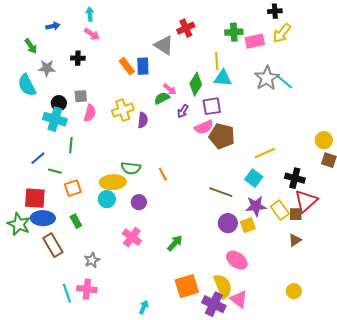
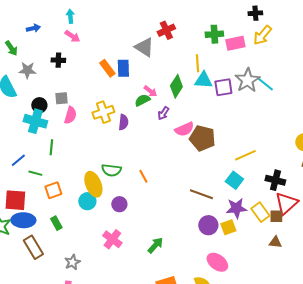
purple square: (212, 106) -> (223, 87), moved
yellow ellipse: (113, 182) -> (93, 184), turned 70
brown triangle: (295, 240) -> (275, 242), turned 40

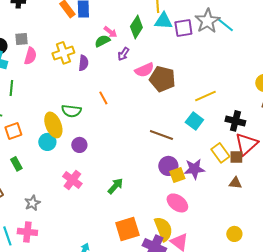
orange line: (143, 176) -> (103, 98), moved
purple star: (236, 208) -> (194, 169), moved
yellow square: (228, 227) -> (177, 175), moved

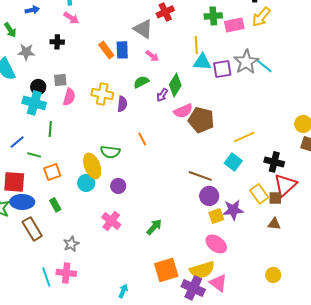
green diamond: (136, 27) -> (175, 85), moved
pink arrow: (110, 32) -> (152, 56), moved
yellow cross: (63, 53) -> (102, 94), turned 30
purple circle: (168, 166) -> (209, 196), moved
yellow semicircle: (163, 229) -> (202, 270), turned 95

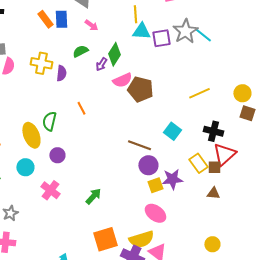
yellow line: (244, 137) -> (199, 93), moved
green semicircle: (110, 152) -> (49, 121), turned 96
cyan circle: (86, 183) -> (25, 167), moved

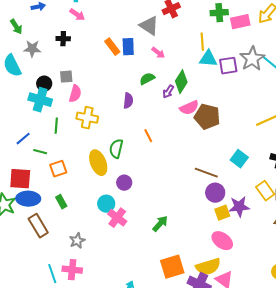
yellow cross: (41, 63) -> (87, 118), moved
cyan circle: (25, 167) -> (106, 204), moved

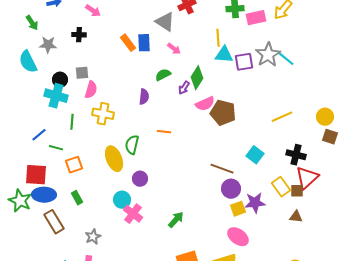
orange line: (148, 136) -> (164, 132), turned -56

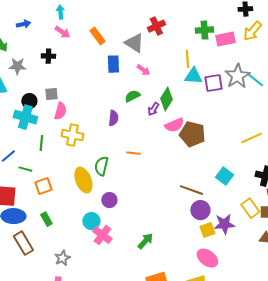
orange rectangle: (128, 43) -> (97, 36), moved

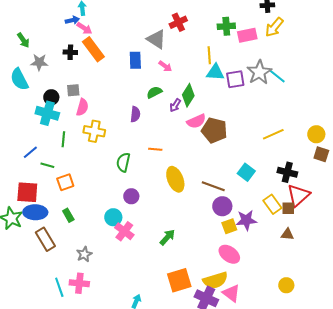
blue arrow: (23, 24) -> (72, 20), moved
orange rectangle: (97, 36) -> (93, 49), moved, size x1.4
yellow ellipse: (83, 180) -> (175, 179), moved

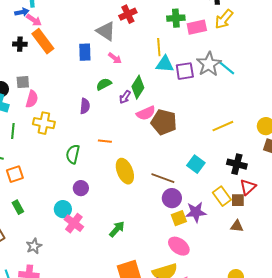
red triangle: (298, 195) -> (248, 187), size x0.7

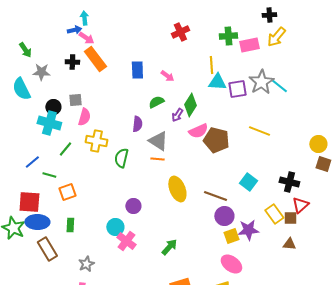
gray triangle: (106, 31) -> (158, 141), moved
yellow line: (223, 126) -> (259, 131), moved, turned 45
green line: (13, 131) -> (65, 149), turned 35
green semicircle: (73, 154) -> (121, 158), moved
green rectangle: (18, 207) -> (70, 225), turned 32

